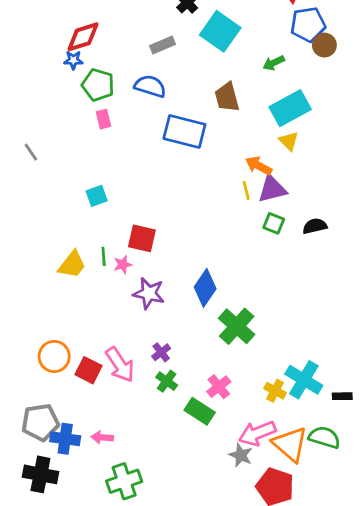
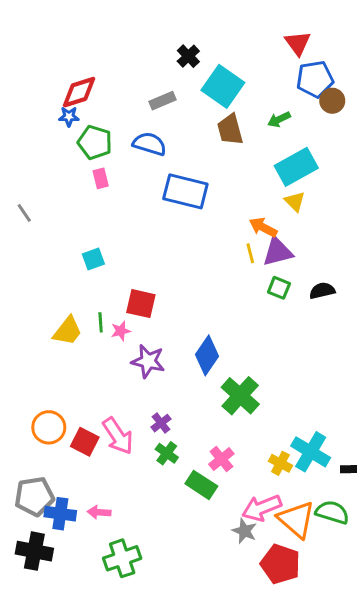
brown trapezoid: (227, 97) -> (230, 129), moved

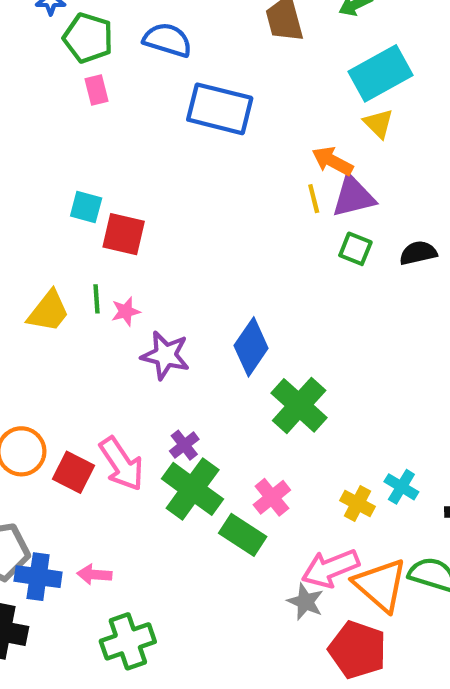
cyan square: (93, 259) -> (86, 207), turned 35
red square: (141, 304) -> (124, 234), moved
cyan cross: (311, 452) -> (401, 487), size x0.6
green cross: (167, 453) -> (193, 489), size x1.8

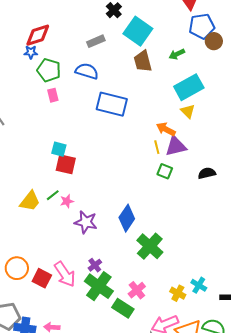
cyan square: (86, 207) -> (59, 149), moved
green square: (355, 249) -> (165, 171), moved
green line: (97, 299) -> (53, 195), turned 56

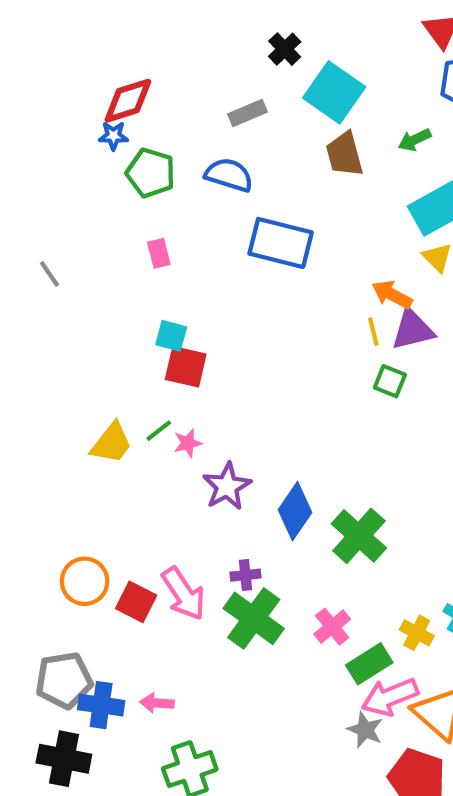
pink rectangle: (53, 95) -> (159, 253), moved
blue diamond: (127, 218) -> (295, 511), moved
purple star: (86, 222) -> (227, 486), turned 30
purple cross: (95, 265) -> (245, 575), turned 32
green rectangle: (123, 308) -> (369, 664), moved, turned -65

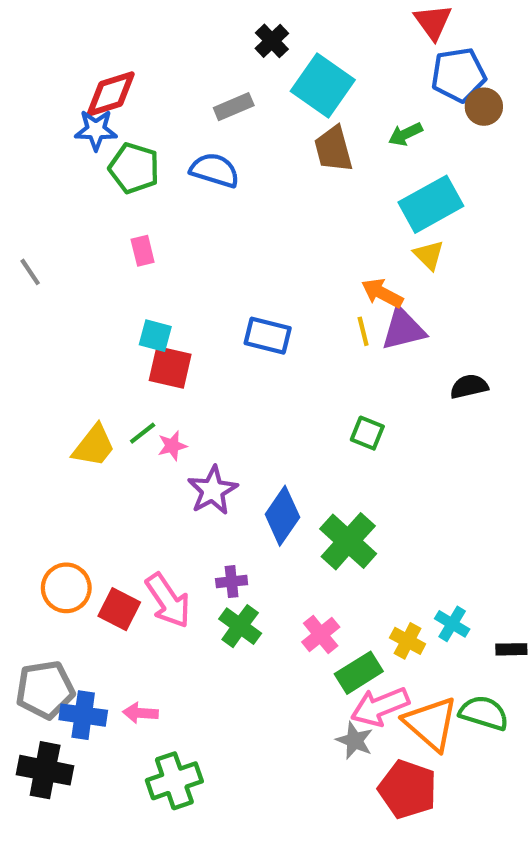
blue star: (113, 136) -> (96, 130), size x1.4
blue rectangle: (281, 243) -> (268, 336), moved, size x0.7
green square: (390, 381) -> (367, 433), moved
green cross: (254, 618) -> (240, 626), size x0.7

